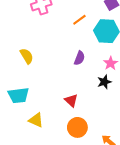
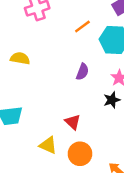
yellow semicircle: (27, 56) -> (20, 58), moved, turned -49
yellow triangle: (36, 120) -> (48, 145), moved

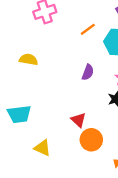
yellow triangle: (48, 145) -> (42, 148), moved
orange circle: (80, 154) -> (91, 140), moved

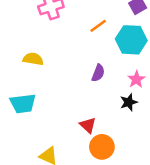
cyan trapezoid: (19, 114) -> (23, 104), moved

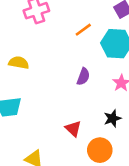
black star: (129, 102) -> (112, 118), moved
orange circle: (102, 147) -> (100, 150), moved

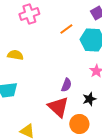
purple semicircle: (83, 77) -> (66, 85), moved
red triangle: (73, 129) -> (58, 107), size x1.6

